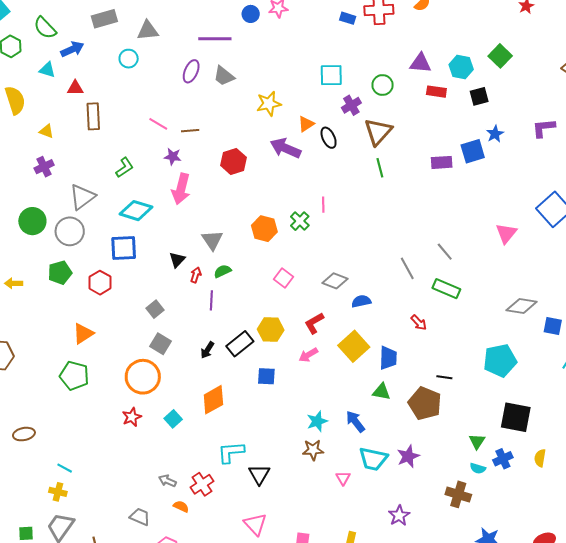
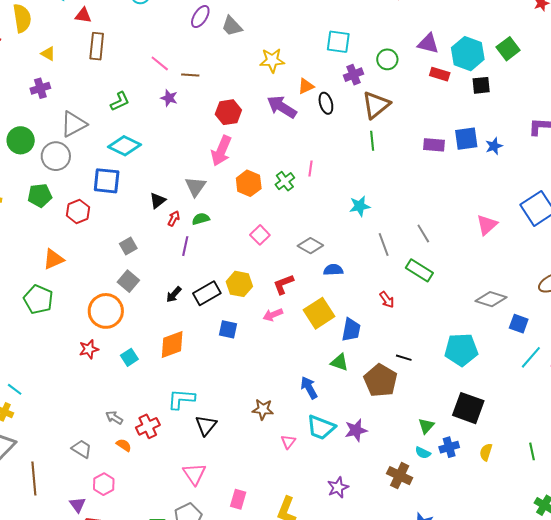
cyan hexagon: (461, 67) -> (468, 54), size x1.4
blue star: (495, 134) -> (494, 146), moved
pink arrow: (181, 189) -> (221, 151), moved
cyan star: (317, 421) -> (360, 206), moved

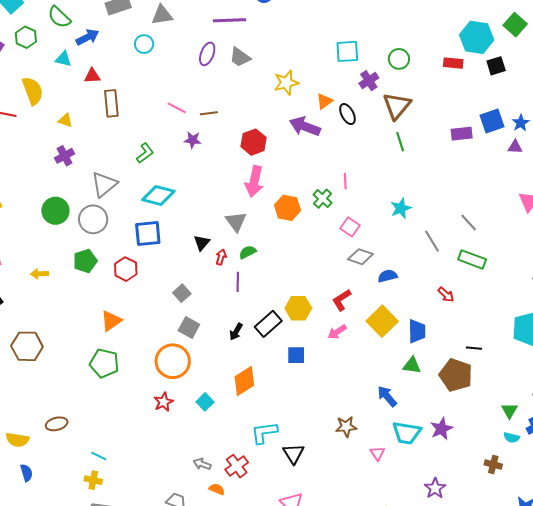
purple triangle: (428, 43) -> (515, 147), moved, size x0.7
pink square: (260, 235) -> (350, 227), moved
brown cross: (400, 476) -> (493, 465), size x0.7

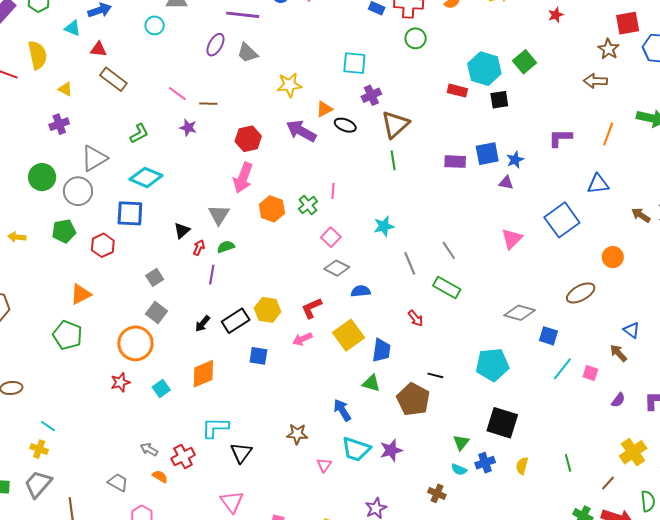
green circle: (399, 59) -> (416, 38), moved
brown rectangle: (111, 103) -> (113, 79), turned -56
black ellipse: (347, 114) -> (345, 125), turned -50

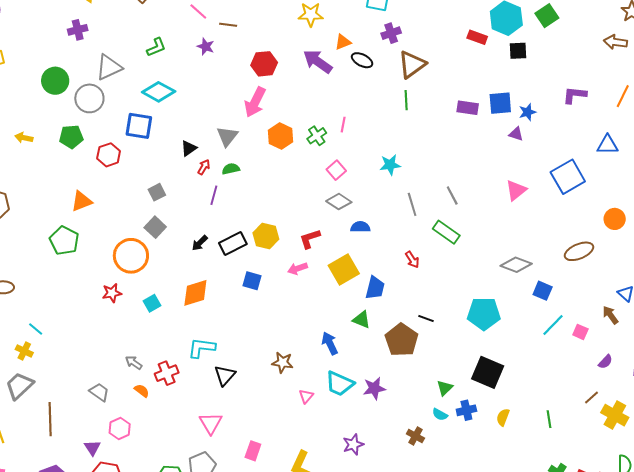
yellow cross: (633, 452) -> (615, 415), turned -32
brown line: (608, 483) -> (592, 397), moved

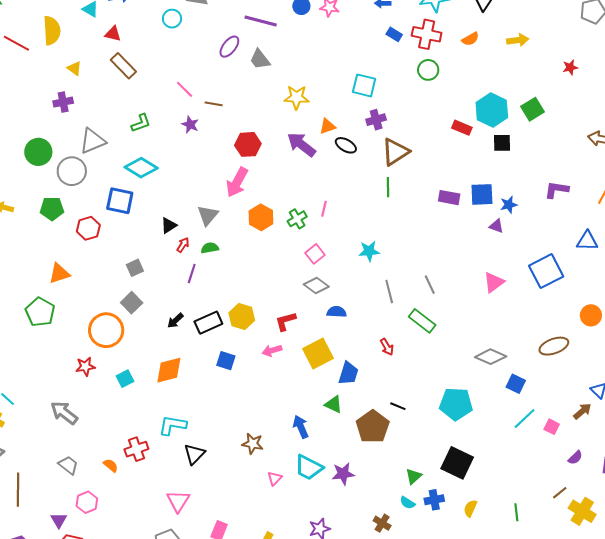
brown arrow: (610, 315) -> (582, 411), turned 84
gray arrow: (134, 363) -> (64, 413), moved, size x1.6

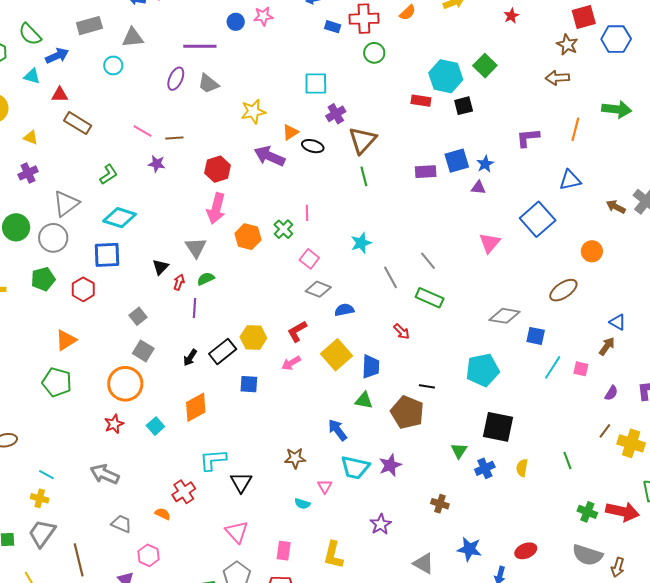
cyan semicircle: (407, 503) -> (302, 504), moved

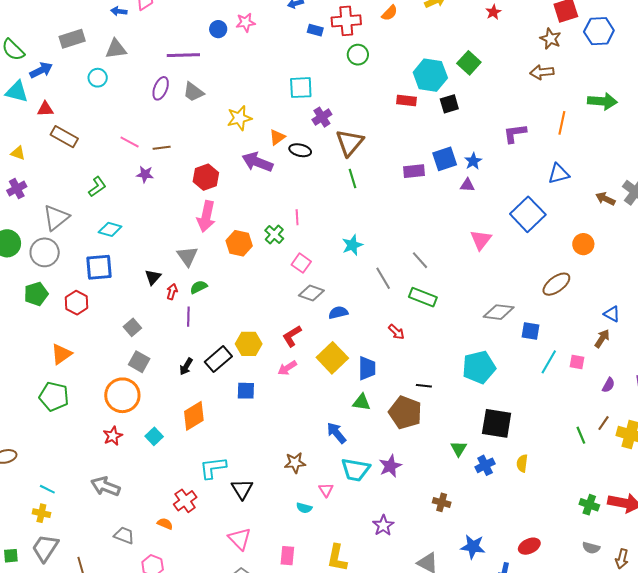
cyan triangle: (32, 76) -> (17, 92), size x1.4
cyan diamond: (120, 218) -> (110, 229), size x0.7
green line: (567, 460) -> (581, 435), moved
gray semicircle: (587, 555) -> (591, 548), size x0.6

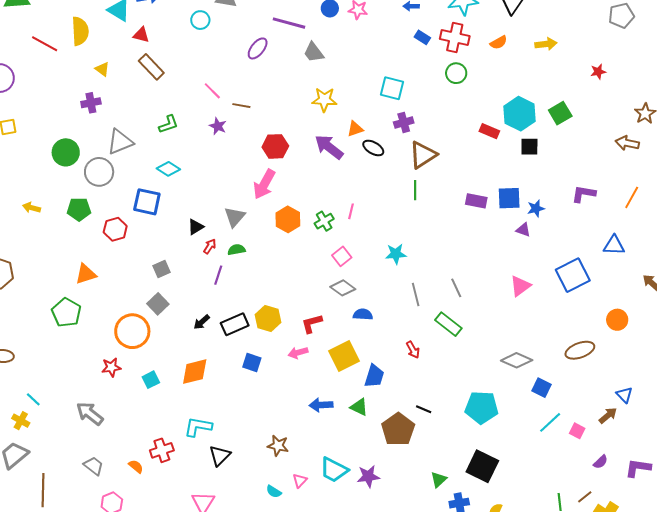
gray trapezoid: (193, 92) -> (314, 52), moved
blue arrow: (336, 433) -> (321, 405), moved, turned -70

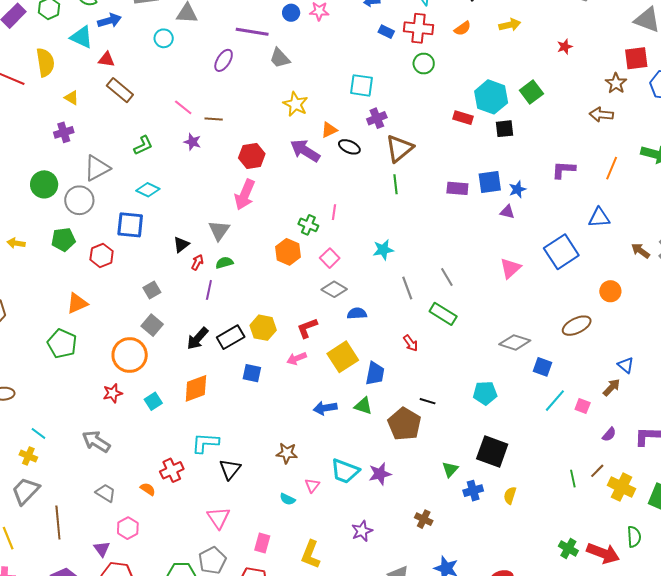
yellow star: (324, 100) -> (295, 104), turned 30
orange hexagon: (288, 219) -> (288, 252), moved
green cross: (324, 221) -> (308, 225), turned -30
black arrow: (202, 322) -> (197, 338), size x1.4
cyan pentagon: (482, 407) -> (485, 393), size x0.7

